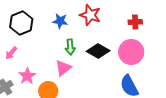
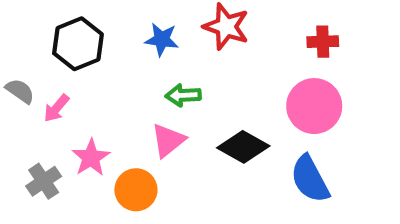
green arrow: (70, 47) -> (183, 95), turned 91
black diamond: (98, 51) -> (243, 147), moved

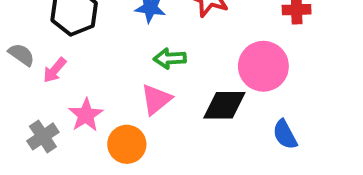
pink circle: (314, 106) -> (263, 66), moved
black diamond: (243, 147) -> (224, 105), turned -30
blue semicircle: (310, 179) -> (285, 135), size x0.7

